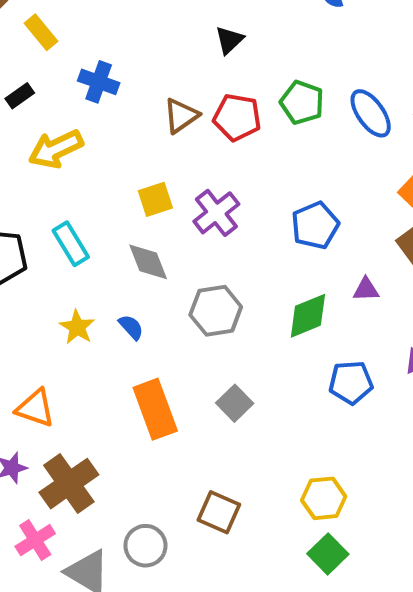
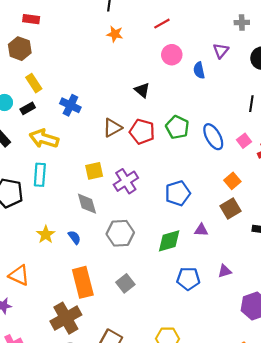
yellow rectangle: (41, 32) -> (34, 83), moved
black triangle: (229, 40) -> (142, 90), turned -42
yellow arrow: (56, 149) -> (44, 139), turned 36
cyan rectangle: (71, 244) -> (40, 175), moved, turned 30
brown cross: (69, 484) -> (66, 318), moved

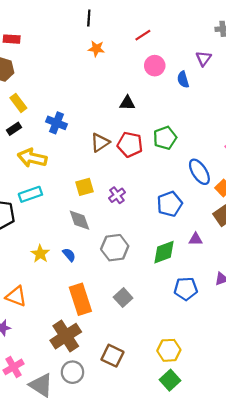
black triangle: (142, 90) -> (127, 103), turned -35
green pentagon: (177, 127) -> (165, 138), turned 30
blue ellipse: (213, 137) -> (199, 172), moved
cyan rectangle: (40, 175) -> (30, 194), turned 70
purple cross: (126, 181) -> (117, 195), size x0.7

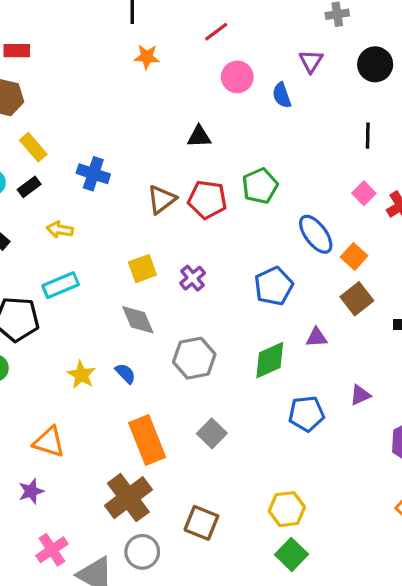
yellow arrow: (32, 158) -> (60, 230), size x0.6

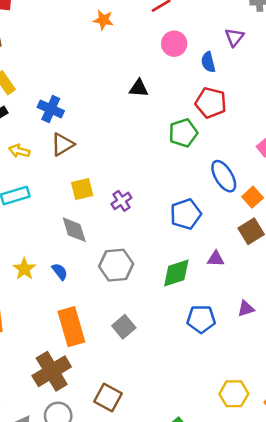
brown triangle: (161, 199) -> (63, 144), moved
red pentagon: (207, 200) -> (211, 103), moved
yellow hexagon: (287, 509) -> (234, 394), moved

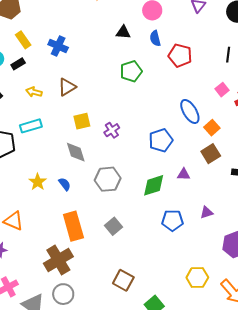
blue semicircle: (208, 62) -> (155, 38), moved
black triangle: (139, 88) -> (123, 32), moved
blue cross: (51, 109) -> (58, 46), moved
green pentagon: (183, 133) -> (131, 71), moved
brown square: (108, 398) -> (123, 280), moved

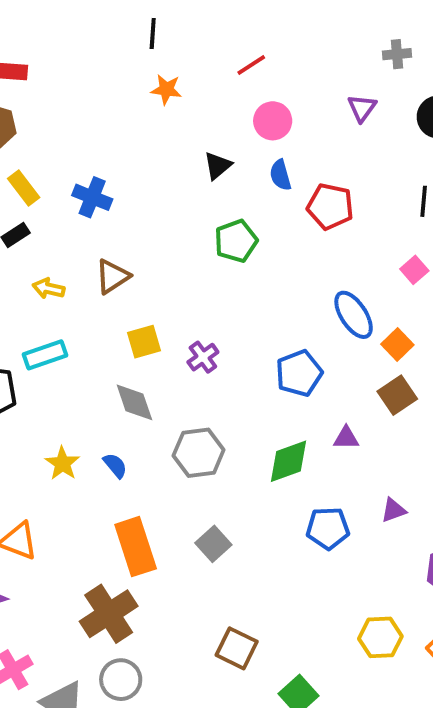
black triangle: (123, 32) -> (218, 166), turned -42

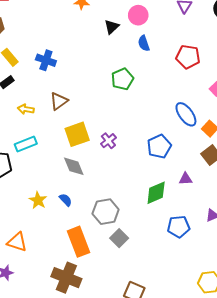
black triangle: (218, 166) -> (112, 27), moved
red pentagon: (330, 207) -> (188, 57), moved
yellow square: (144, 342) -> (77, 134), size x1.4
gray hexagon: (199, 453) -> (106, 212), moved
brown cross: (109, 614) -> (66, 278), turned -32

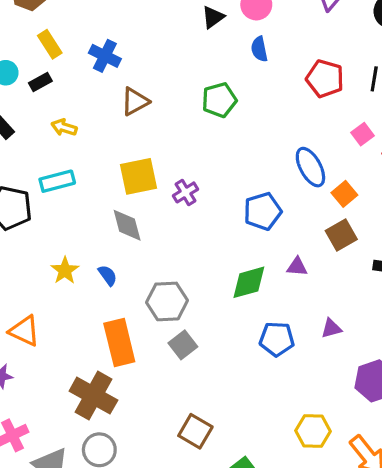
brown triangle: (59, 101) -> (135, 102), moved

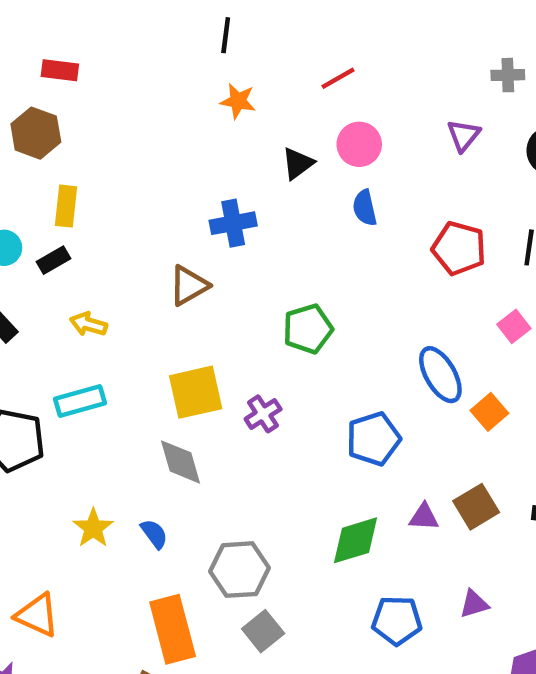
yellow rectangle: (50, 44) -> (66, 206), turned 40
blue cross: (105, 56) -> (233, 223), moved, turned -36
green pentagon: (219, 100) -> (308, 329), moved
brown square: (341, 235) -> (476, 507), moved

